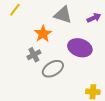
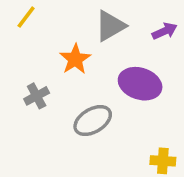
gray triangle: (63, 15) -> (110, 26), turned -48
gray cross: (34, 55) -> (37, 96), moved

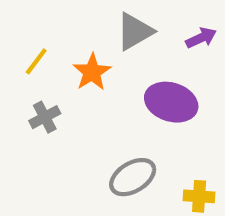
yellow line: (26, 17) -> (36, 61), moved
gray ellipse: (93, 121) -> (133, 177), moved

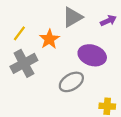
gray cross: (45, 117) -> (24, 63), size x1.6
gray ellipse: (133, 177) -> (71, 82), moved

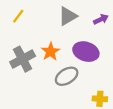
yellow line: (19, 33) -> (18, 16), moved
orange star: (49, 39) -> (50, 52), moved

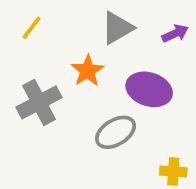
orange star: (50, 52) -> (88, 71), moved

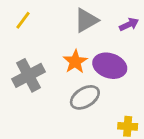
orange star: (88, 71) -> (75, 62), moved

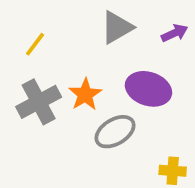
yellow line: (23, 20) -> (35, 44), moved
orange star: (75, 62) -> (85, 94), moved

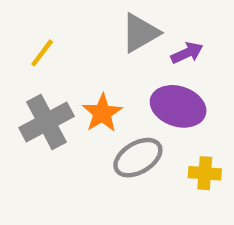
purple arrow: (175, 33) -> (187, 53), moved
yellow cross: (173, 171) -> (205, 173), moved

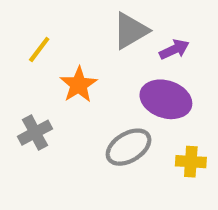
orange star: (102, 113) -> (79, 85), moved
gray cross: (47, 122) -> (35, 133), moved, size x0.7

